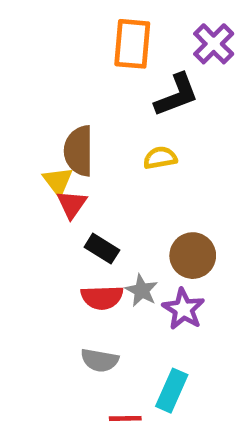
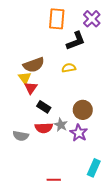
brown semicircle: (79, 151) -> (34, 65), turned -110
gray semicircle: (100, 360) -> (21, 136), moved
cyan rectangle: (172, 391) -> (94, 168), moved

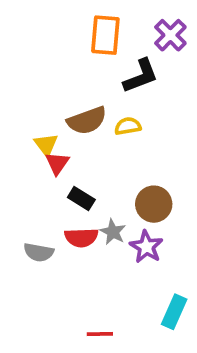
brown semicircle: (34, 65) -> (87, 121), moved

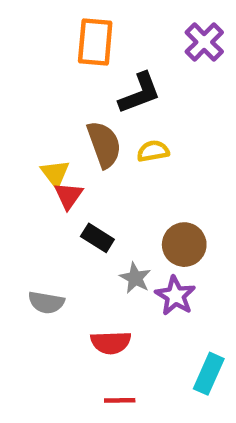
orange rectangle: (105, 35) -> (95, 42), moved
black L-shape: (141, 76) -> (140, 93), moved
brown semicircle: (87, 121) -> (104, 144), turned -90
red semicircle: (81, 237) -> (111, 342), moved

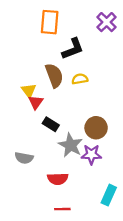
gray star: (135, 278) -> (71, 145), size x1.5
purple star: (175, 296) -> (91, 154), turned -30

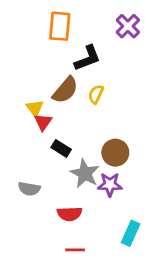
brown semicircle: (54, 75) -> (65, 90), turned 60
yellow semicircle: (80, 79) -> (96, 94), turned -56

